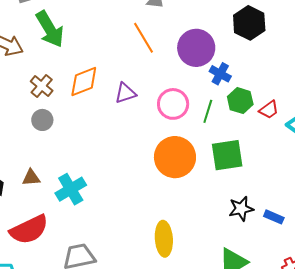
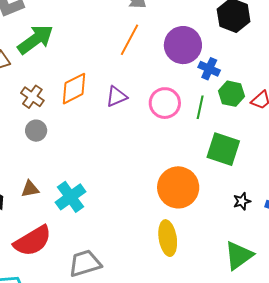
green arrow: (50, 29) -> (35, 39), turned -90
orange line: (144, 38) -> (130, 40), turned 64
green square: (227, 155) -> (223, 149), turned 32
orange circle: (175, 157) -> (178, 187), moved
black star: (241, 209) -> (242, 201), size x0.7

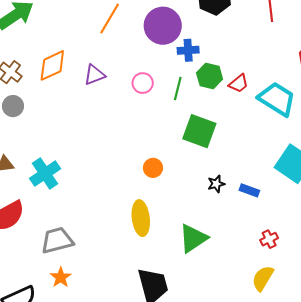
blue cross: (209, 69) -> (188, 50), turned -30
pink circle: (165, 103) -> (143, 83), size x0.7
orange circle: (178, 187) -> (153, 168), size x0.5
green triangle: (239, 255) -> (193, 238), moved

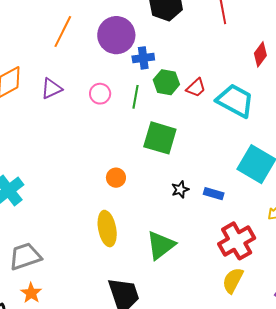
red cross: (269, 239) -> (237, 241), size x2.0

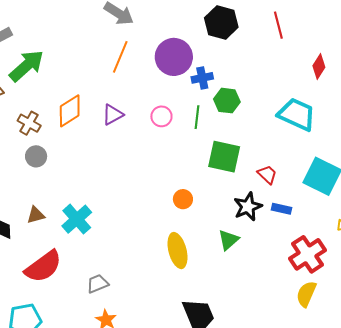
red trapezoid: (196, 88) -> (267, 174), moved, turned -90
black star: (180, 189) -> (248, 207), size x1.6
green triangle: (161, 245) -> (228, 240), moved, size x0.7
gray trapezoid: (25, 256) -> (98, 284), size x0.7

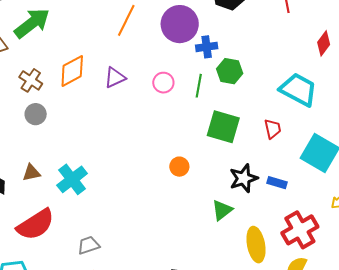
red trapezoid: (267, 174) -> (273, 129), moved, turned 30
yellow ellipse: (177, 251) -> (256, 245), moved

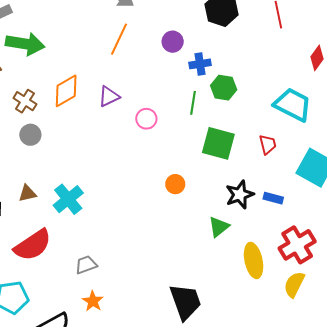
green arrow: (32, 23) -> (25, 44), turned 48
purple circle: (180, 24) -> (173, 42), size x0.6
pink circle: (163, 83) -> (146, 119), moved

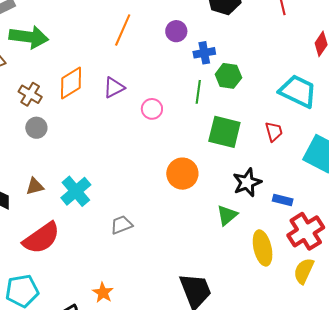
orange circle: (175, 184) -> (182, 174), size x1.6
blue rectangle: (273, 198) -> (283, 200), moved
gray trapezoid: (86, 265) -> (121, 225), moved

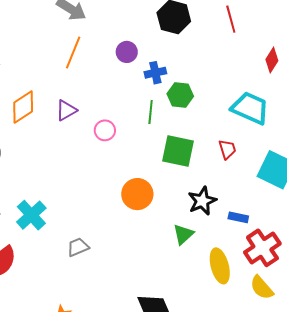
yellow semicircle: (304, 271) -> (262, 288), turned -64

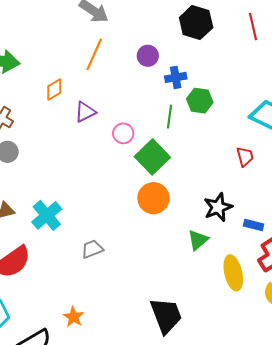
orange diamond: (23, 107) -> (54, 90), moved, size x0.7
green square: (178, 151) -> (152, 157), moved, turned 32

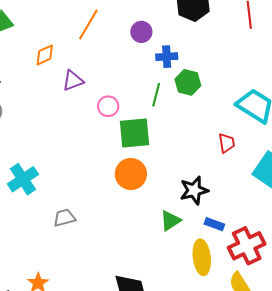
green square: (152, 157) -> (134, 133), turned 32
blue rectangle: (254, 225) -> (214, 224), moved

